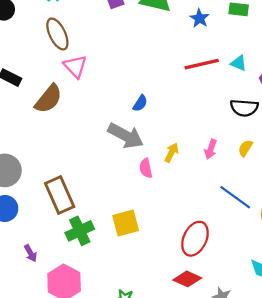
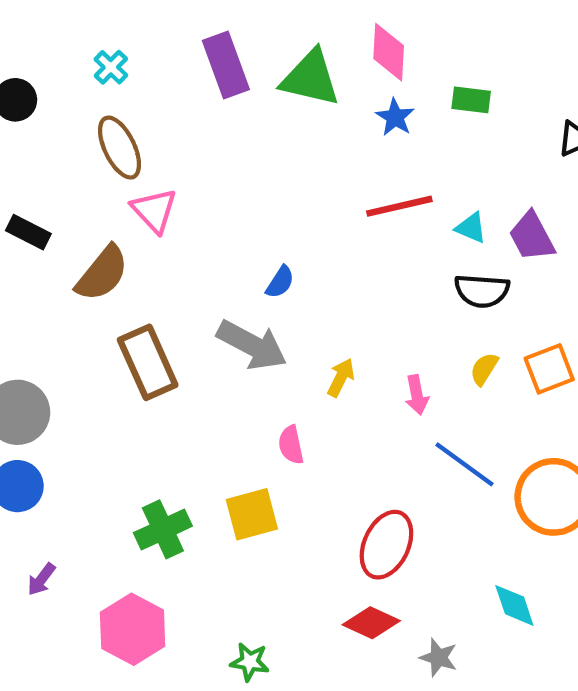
cyan triangle: (239, 63) -> (471, 228), moved
pink arrow: (211, 149) -> (417, 395), moved, turned -30
pink semicircle: (146, 168) -> (291, 445), moved
brown rectangle: (60, 195) -> (148, 362), moved
purple arrow: (31, 253) -> (41, 579), moved, turned 66

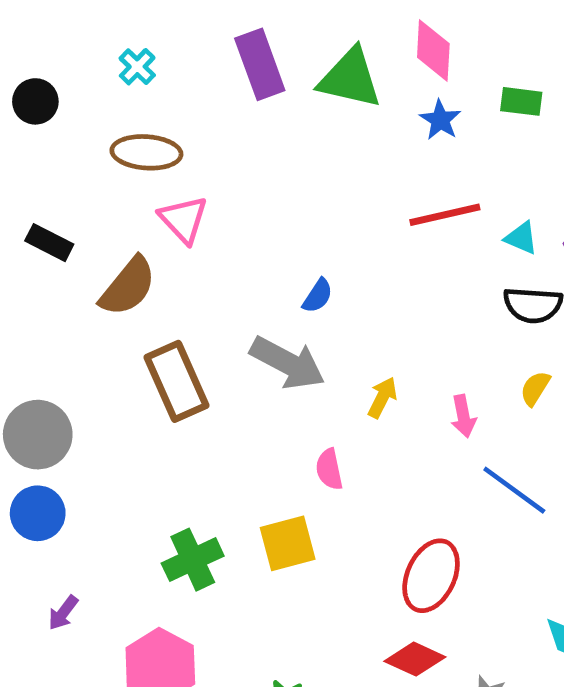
brown ellipse: (120, 148) -> (146, 152), turned -60

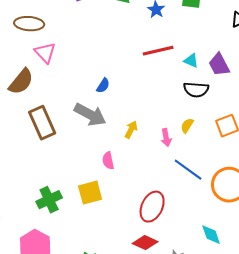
yellow semicircle: (535, 388) -> (187, 126), moved

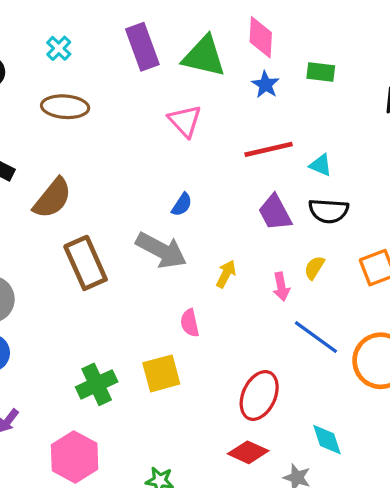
pink triangle: (45, 53) -> (185, 121), moved
purple trapezoid: (219, 65) -> (275, 212), moved
cyan diamond: (211, 235) -> (327, 440), moved

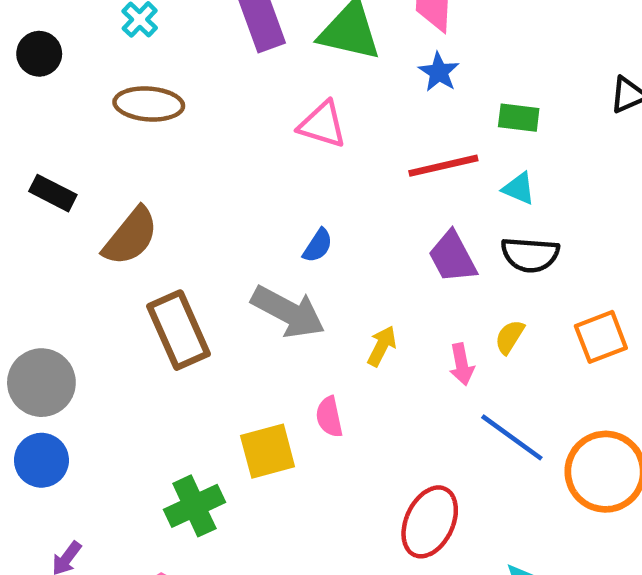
green rectangle: (321, 72) -> (519, 118), moved
pink triangle: (185, 121) -> (322, 125), turned -30
yellow square: (161, 373) -> (268, 451), moved

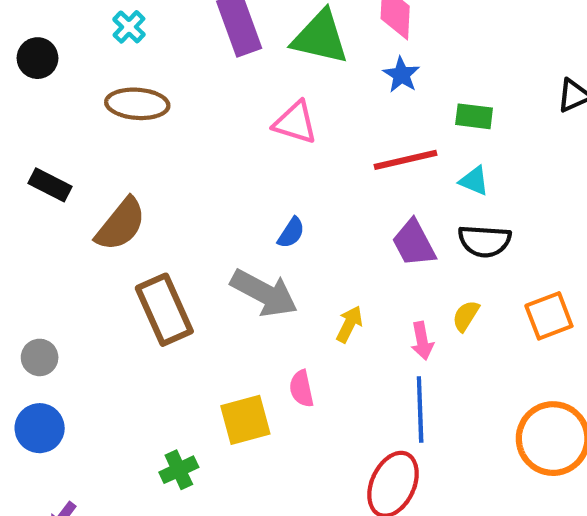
gray circle: (41, 383) -> (40, 357), size x0.6
blue line: (512, 437) -> (420, 409), moved, turned 52
green cross: (194, 506) -> (179, 470), size x0.7

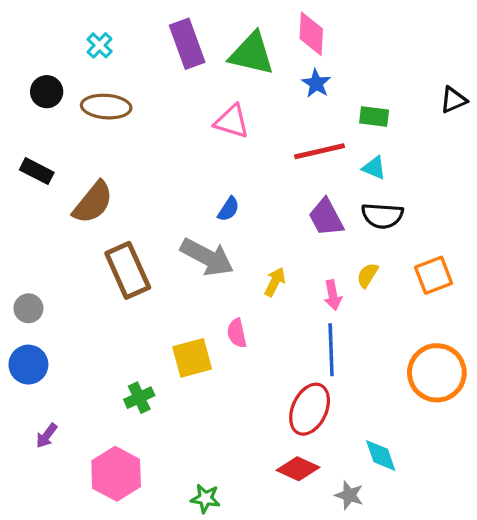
black circle: (37, 58) -> (47, 92), moved

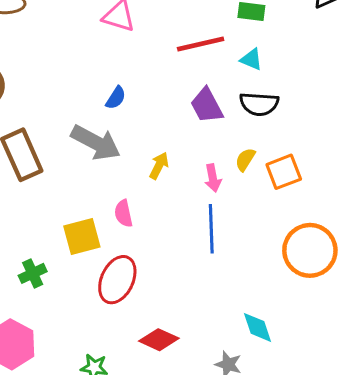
orange square: (434, 275) -> (284, 172), moved
red ellipse: (310, 409) -> (117, 280), moved
red diamond: (298, 469) -> (159, 340), moved

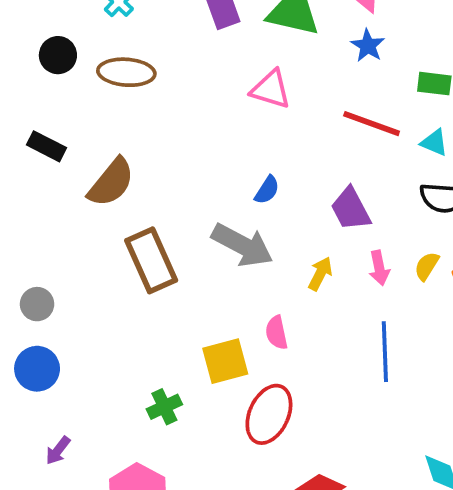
red line: (201, 44) -> (372, 124), turned 33
purple trapezoid: (207, 106) -> (351, 209), moved
pink arrow: (213, 178) -> (379, 268), moved

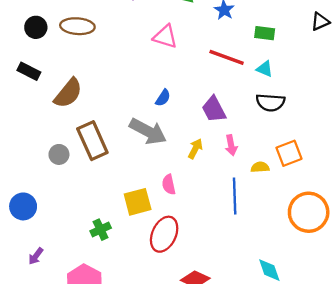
black circle: (58, 55) -> (36, 27), moved
yellow semicircle: (427, 266) -> (260, 167), moved, turned 54
gray circle: (37, 304) -> (59, 154), moved

